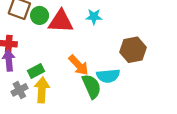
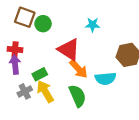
red triangle: (61, 21) -> (69, 49), moved, turned 30
green semicircle: (92, 86) -> (77, 96), moved
yellow arrow: (42, 90) -> (45, 91), turned -35

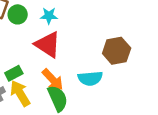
cyan star: (93, 25) -> (49, 16), moved
orange arrow: (79, 69) -> (53, 80), moved

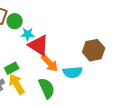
cyan star: (49, 16) -> (28, 34), moved
orange arrow: (53, 80) -> (50, 63), moved

